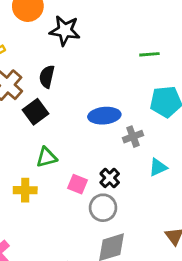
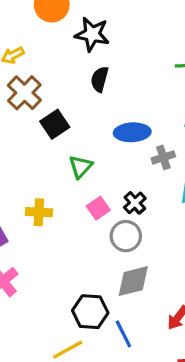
black semicircle: (47, 77) -> (100, 79), moved
green triangle: (46, 157) -> (81, 167), moved, turned -35
pink square: (77, 184) -> (98, 208), turned 30

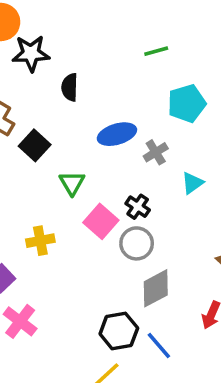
black star: (92, 34) -> (31, 53), moved
pink square: (98, 208) -> (101, 221), size x1.4

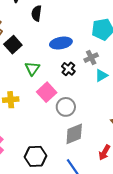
gray cross: (156, 152) -> (91, 58), moved
black cross: (138, 207) -> (68, 69), moved
black hexagon: (119, 331) -> (36, 156), moved

